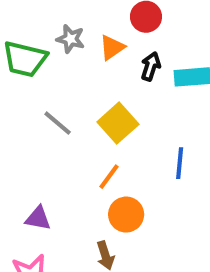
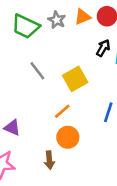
orange triangle: (112, 47) -> (83, 17), moved

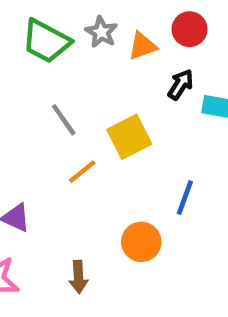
orange triangle: (83, 17) -> (142, 46), moved
orange line: (62, 111) -> (82, 172), moved
orange circle: (68, 137) -> (141, 242), moved

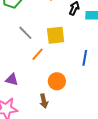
yellow square: (129, 137) -> (56, 35), turned 30
orange circle: (141, 242) -> (57, 81), moved

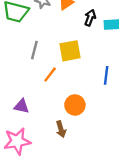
gray line: (25, 33) -> (34, 50), turned 63

